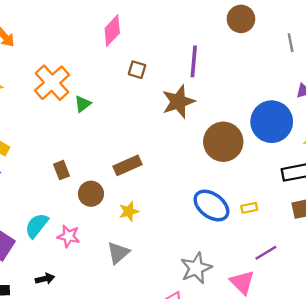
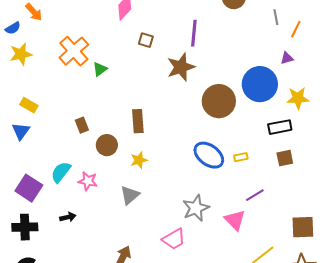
brown rectangle: (128, 165) -> (138, 121), turned -70

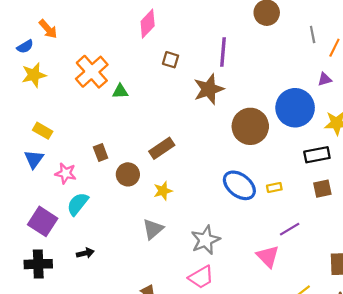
green triangle: (100, 69) -> (120, 91), turned 35
brown rectangle: (138, 121) -> (162, 148), turned 60
pink star: (88, 181) -> (66, 173), moved
gray star: (196, 208) -> (205, 240), moved

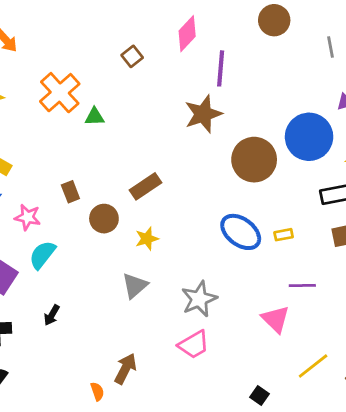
pink diamond: (148, 24) -> (187, 34), moved
brown square: (170, 60) -> (132, 56), moved, turned 35
purple line: (290, 229) -> (302, 286), turned 30
black arrow: (85, 253) -> (52, 315), turned 133

